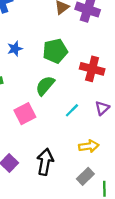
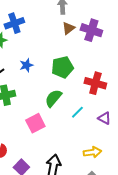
purple triangle: (102, 108) -> (104, 118), turned -48
cyan line: (72, 110) -> (77, 112), moved

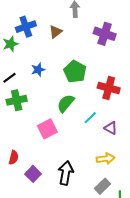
brown triangle: (68, 28) -> (55, 32), moved
green pentagon: (62, 67) -> (75, 72), turned -30
purple triangle: (104, 118) -> (111, 128), moved

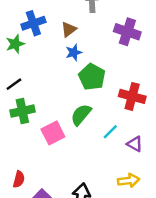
blue star: (38, 70) -> (74, 52), moved
pink square: (47, 129) -> (53, 133), moved

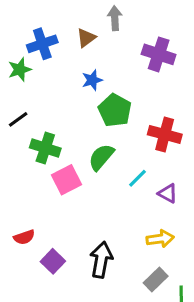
brown triangle: (69, 29) -> (86, 38), moved
green cross: (22, 111) -> (45, 148), moved, turned 30
red semicircle: (19, 179) -> (24, 237), turned 56

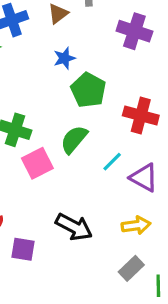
purple triangle: (168, 193) -> (144, 178), size x1.4
black arrow: (101, 260) -> (74, 227), moved, turned 108
purple square: (53, 261) -> (23, 249), turned -35

